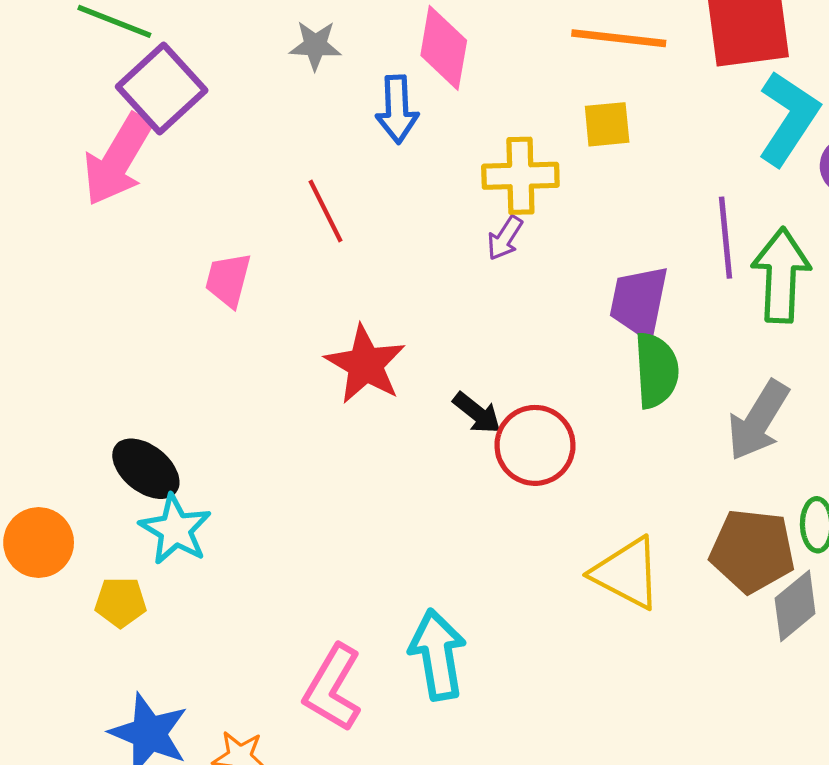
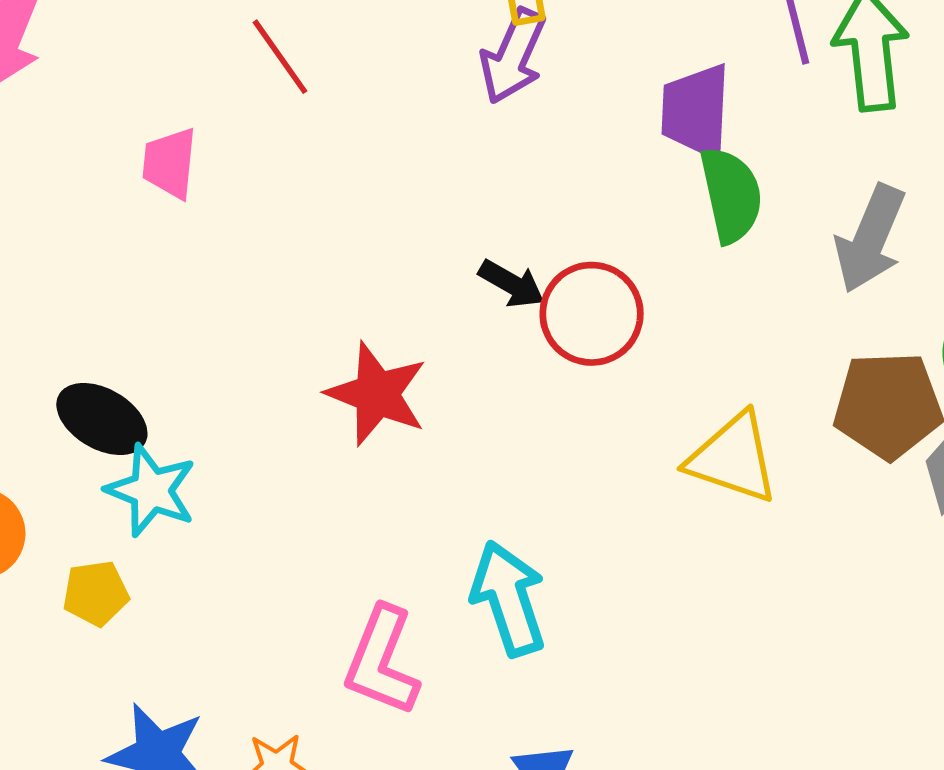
purple arrow: (505, 238) -> (513, 56), size x1.6
red star: (365, 364) -> (377, 394), moved

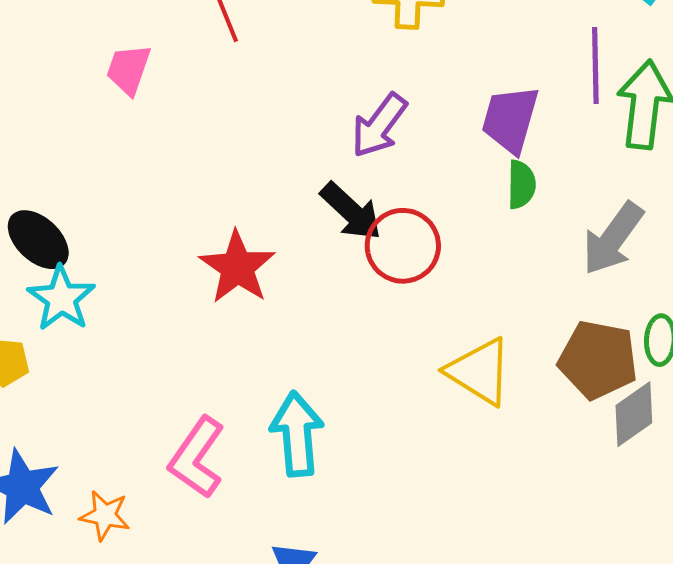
purple arrow: (513, 56) -> (379, 125), moved
green semicircle: (731, 195) -> (521, 184), size x0.7
black arrow: (512, 284) -> (351, 211), size x1.4

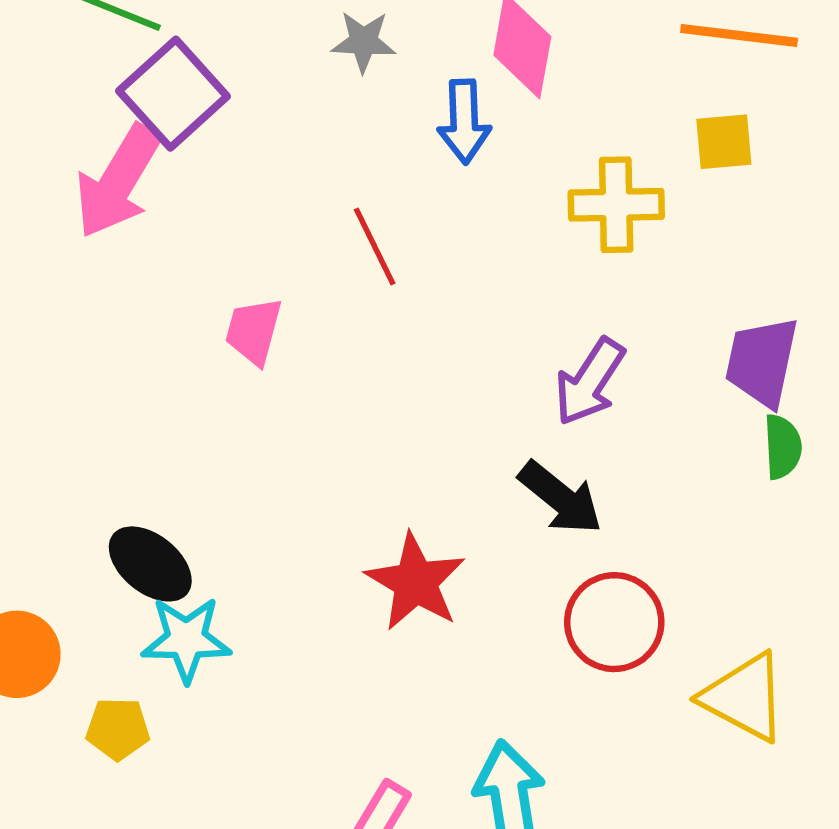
red circle: (403, 246) -> (614, 622), moved
cyan star: (61, 298) -> (186, 639), turned -30

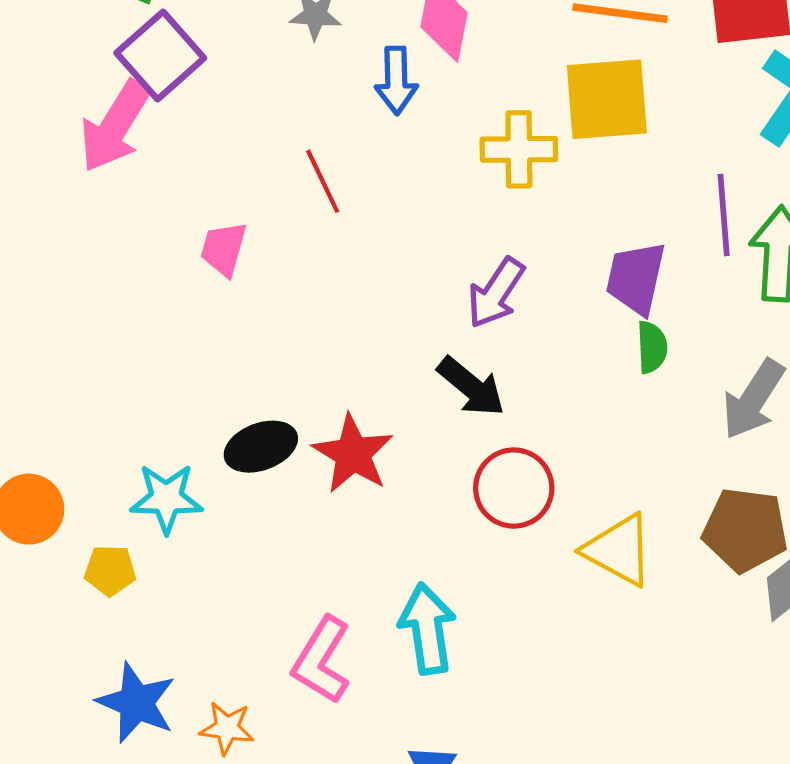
yellow square: (724, 142) -> (607, 99), size x1.8
black ellipse: (150, 564) -> (261, 447), moved, turned -60

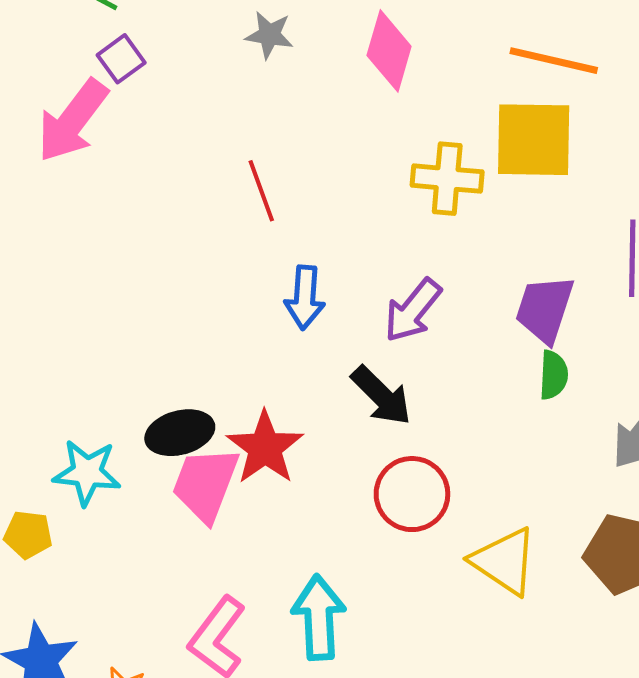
purple square: (160, 55) -> (121, 59), size x0.6
blue arrow: (396, 81) -> (305, 297), moved
pink trapezoid: (224, 249) -> (205, 484), moved, size x1.5

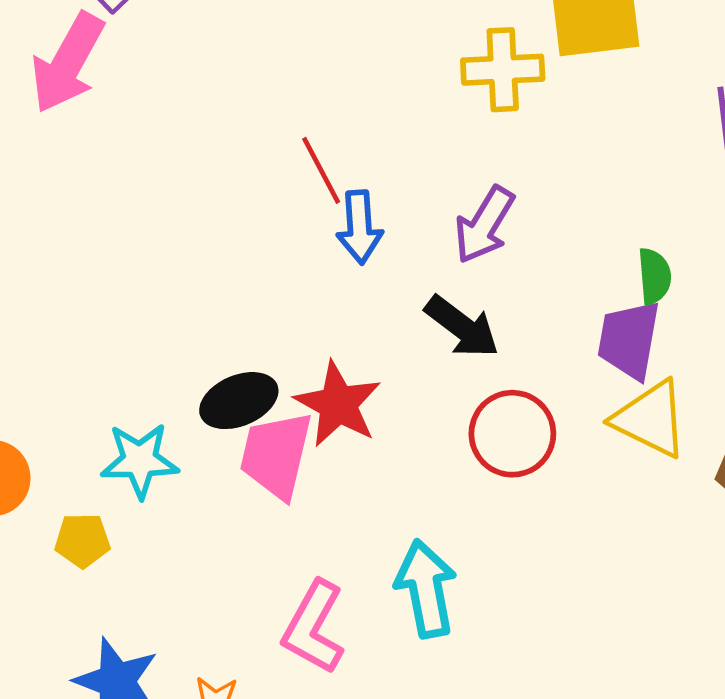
red line: (261, 191) -> (321, 170), moved
purple trapezoid: (545, 309) -> (629, 340), moved
yellow triangle: (504, 561) -> (650, 419), moved

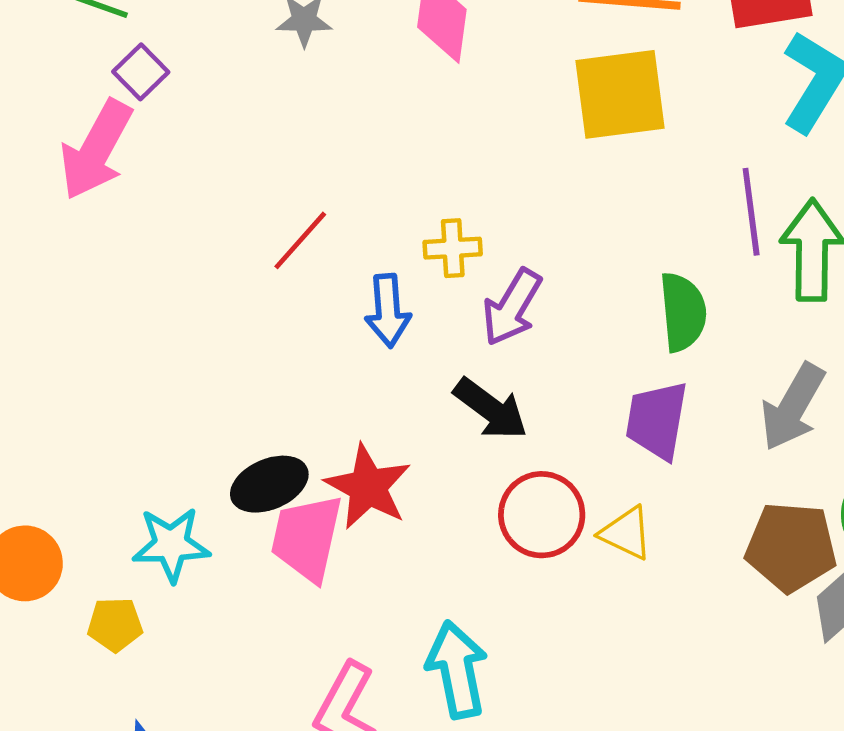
yellow cross: (503, 70) -> (453, 248), moved, size x0.7
red line: (321, 170) -> (300, 240), moved, turned 70
green semicircle: (654, 276) -> (683, 312), moved, size x1.4
yellow triangle: (650, 419) -> (626, 533), moved, size x0.7

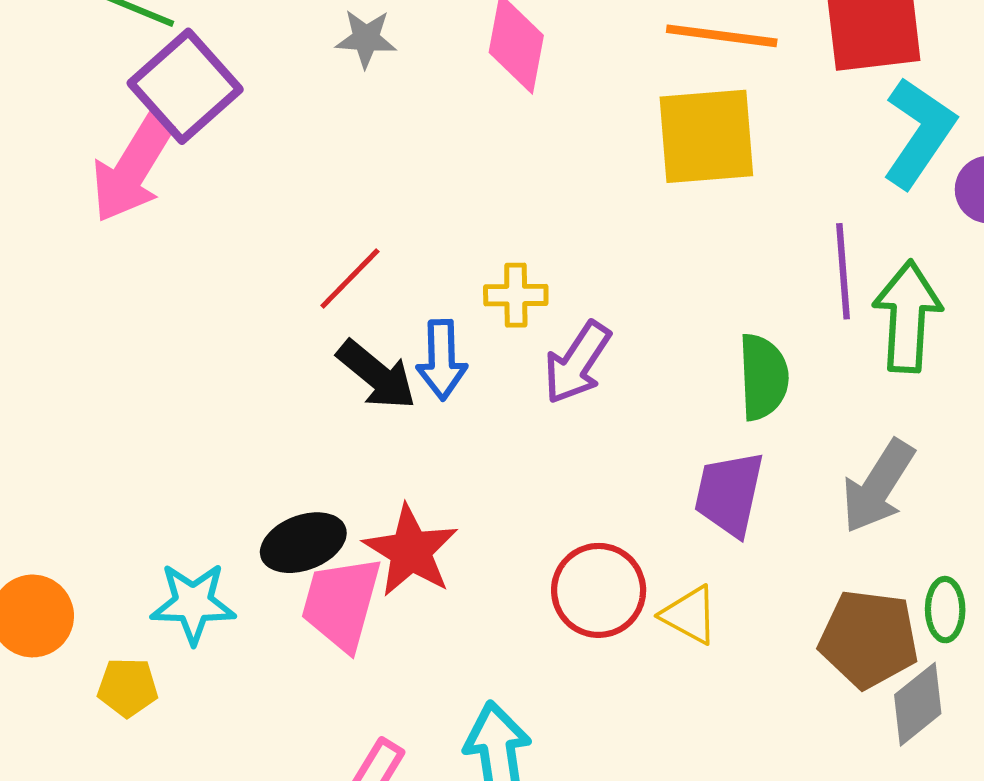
purple square: (141, 72) -> (185, 86), size x1.8
black arrow: (491, 409) -> (376, 375), moved

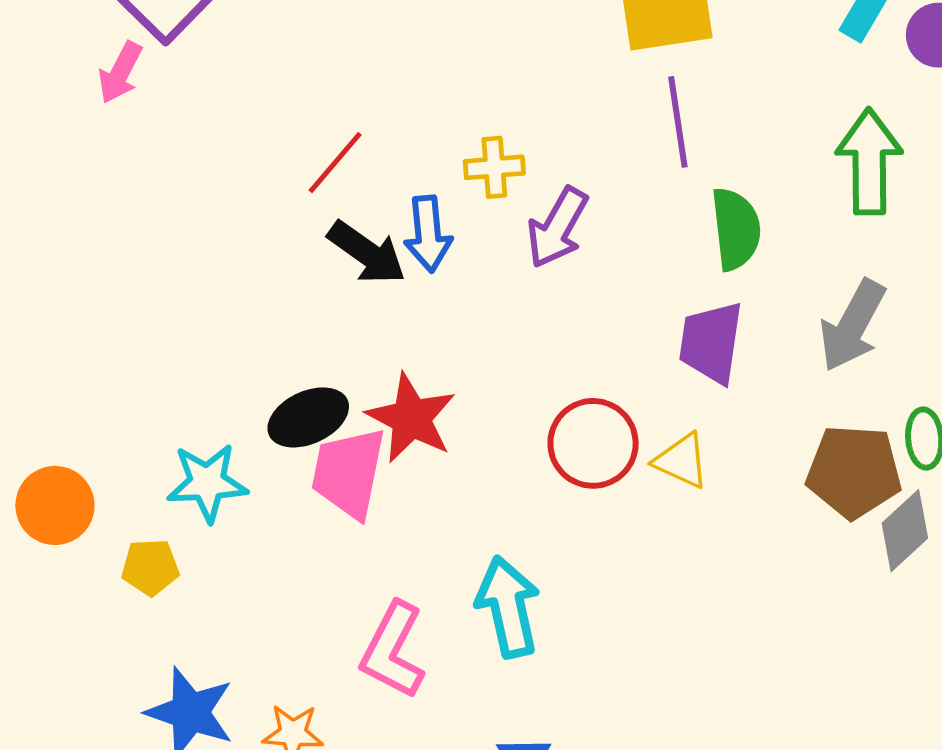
pink arrow: (132, 169) -> (120, 73), size x0.6
purple line: (843, 271) -> (678, 122), moved

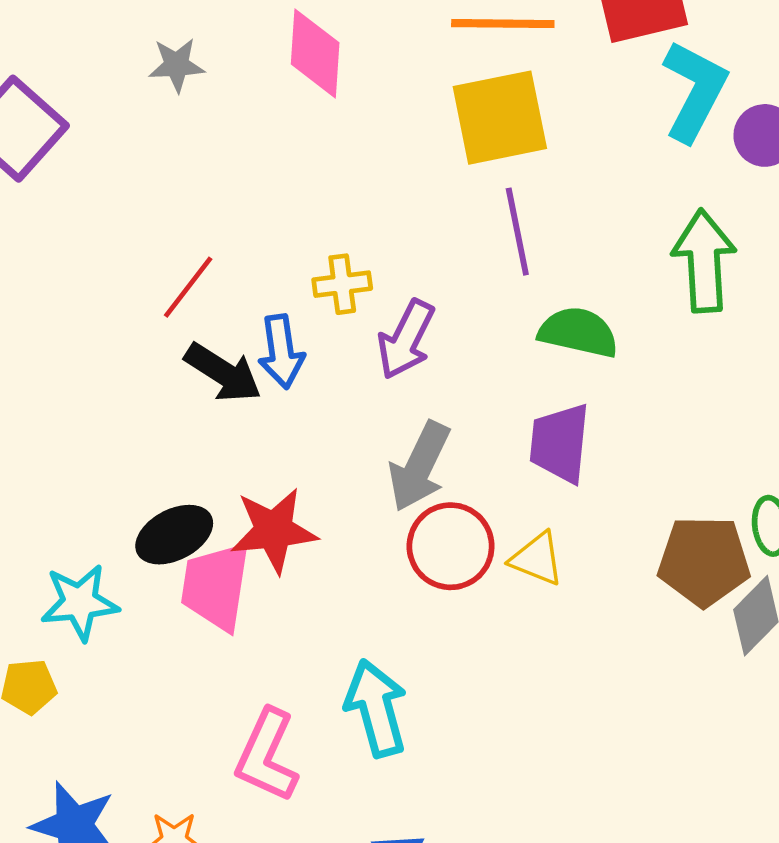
green semicircle: (736, 229) -> (578, 332), turned -68
gray arrow: (852, 325) -> (419, 466), moved
red star: (411, 418) -> (274, 530), turned -30

